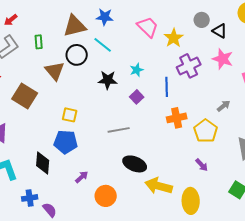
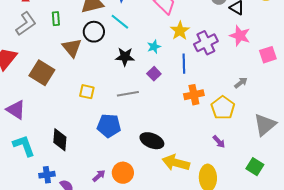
yellow star: (174, 38) -> (180, 31), moved
gray line: (119, 130) -> (128, 94), moved
blue pentagon: (66, 142) -> (109, 126), moved
purple arrow: (82, 177) -> (99, 176), moved

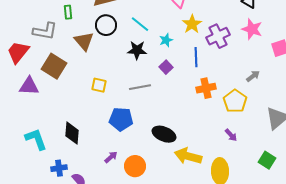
cyan line: (120, 22) -> (140, 24), moved
gray L-shape: (26, 24) -> (45, 31), moved, turned 45
purple triangle: (16, 110) -> (29, 86), moved, turned -30
purple arrow: (99, 176) -> (111, 157), moved

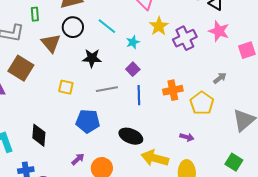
black star: (137, 50) -> (92, 58), moved
blue line: (196, 57) -> (139, 95), moved
purple arrow: (231, 135) -> (187, 137), moved, turned -32

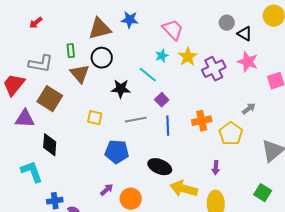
green rectangle: (35, 14) -> (71, 51), moved
cyan line: (107, 26) -> (148, 75), moved
cyan star: (133, 42) -> (162, 56), moved
black diamond: (39, 135) -> (50, 145), moved
purple arrow: (187, 137) -> (216, 168), turned 80

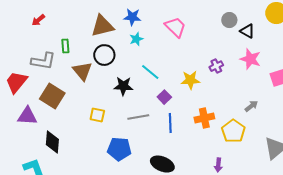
green rectangle: (71, 51) -> (65, 46), moved
cyan star: (162, 56) -> (136, 39), moved
yellow star: (188, 57) -> (190, 80), moved, turned 30
purple cross: (214, 69) -> (216, 66), size x0.6

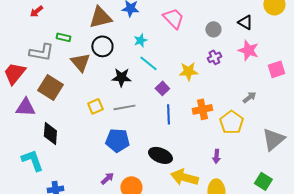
gray circle: (229, 20) -> (213, 29), moved
cyan star: (136, 39) -> (140, 40), moved
green rectangle: (65, 46) -> (63, 37), turned -72
yellow square: (97, 115) -> (95, 106), turned -35
gray line: (138, 117) -> (124, 107), moved

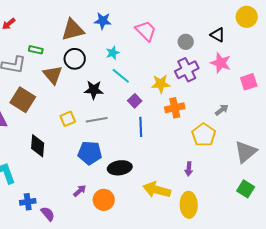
purple cross: (214, 57) -> (187, 70), size x1.6
orange cross: (202, 109) -> (175, 108), moved
black diamond: (50, 133) -> (38, 146), moved
black ellipse: (160, 155) -> (120, 168), moved, turned -30
green square: (263, 181) -> (246, 189), moved

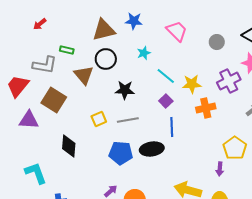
purple cross: (187, 70) -> (229, 81), moved
cyan line: (121, 76) -> (166, 76), moved
yellow pentagon: (204, 135) -> (235, 148), moved
black ellipse: (120, 168) -> (152, 149), moved

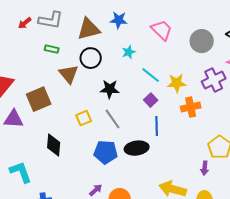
gray circle: (217, 42) -> (202, 41), size x1.5
gray L-shape: (45, 65) -> (51, 20), moved
brown square: (54, 100) -> (39, 99), turned 35
gray line: (128, 120) -> (113, 119), turned 65

